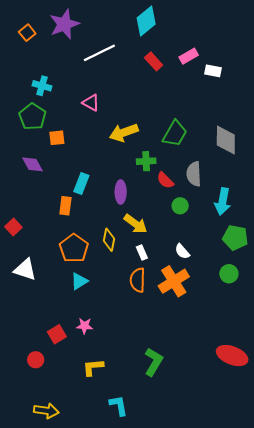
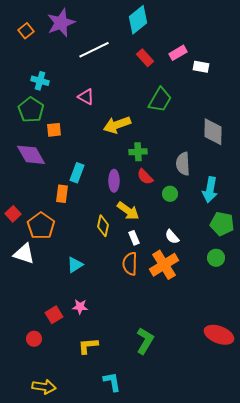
green trapezoid: (175, 134) -> (160, 100), moved
purple diamond: (32, 164) -> (31, 155), size x1.4
red semicircle: (165, 180) -> (145, 177), moved
orange pentagon: (74, 248) -> (41, 226), moved

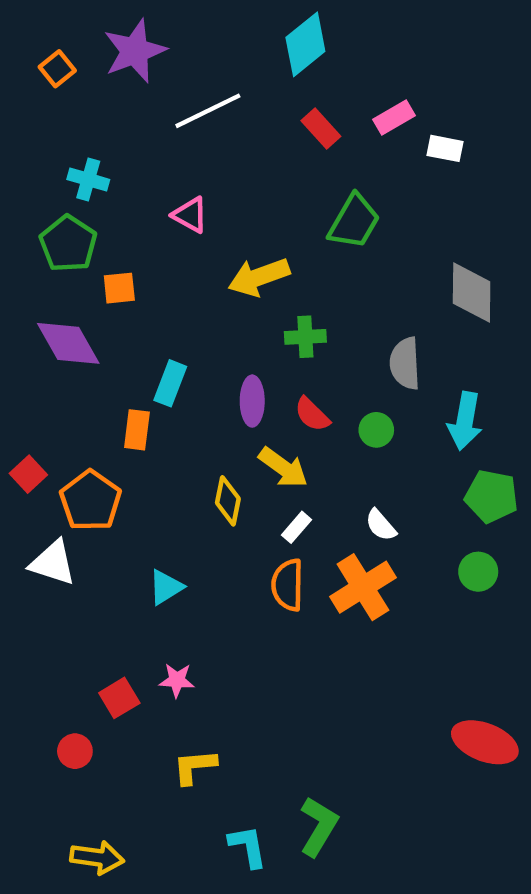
red semicircle: (145, 177) -> (312, 414), moved
white rectangle: (134, 238) -> (297, 527), turned 64
green L-shape: (145, 341) -> (319, 826), moved

